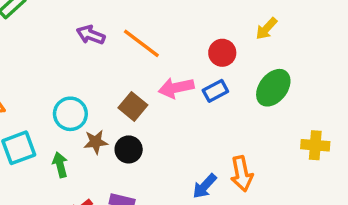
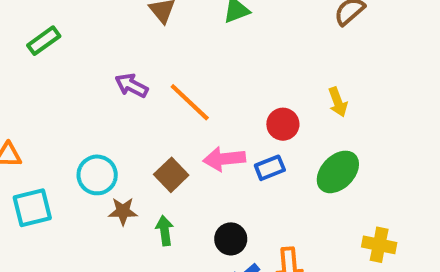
yellow arrow: (266, 29) -> (338, 102), turned -70
black circle: (129, 149) -> (231, 239), moved
green arrow: (60, 165) -> (165, 231), moved

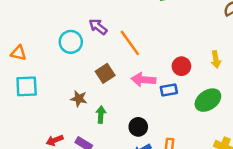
cyan circle: (97, 175) -> (71, 42), moved
brown square: (171, 175) -> (105, 73), moved

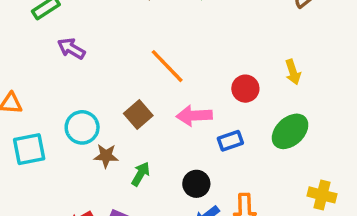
purple arrow: (98, 27) -> (71, 49), moved
cyan circle: (71, 42) -> (82, 127), moved
blue rectangle: (169, 90) -> (230, 141), moved
green arrow: (101, 115) -> (141, 174), turned 35

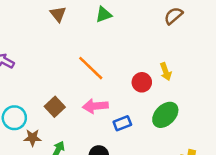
orange line: (167, 66) -> (91, 68), moved
red circle: (245, 89) -> (142, 82), moved

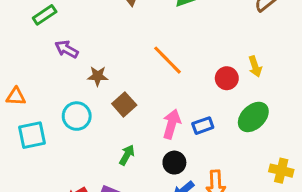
pink arrow: (95, 106) -> (172, 124), moved, turned 110
brown star: (32, 138) -> (98, 76), moved

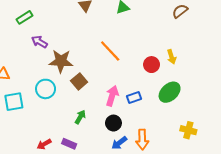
brown star: (98, 76) -> (61, 61), size x1.6

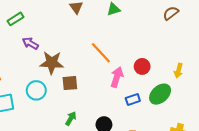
yellow arrow: (172, 57) -> (178, 71), moved, turned 32
brown square: (79, 81) -> (70, 83), turned 35
pink arrow: (112, 96) -> (117, 77), moved
blue rectangle: (134, 97) -> (133, 99), moved

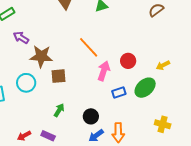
yellow arrow: (178, 71) -> (163, 65), turned 48

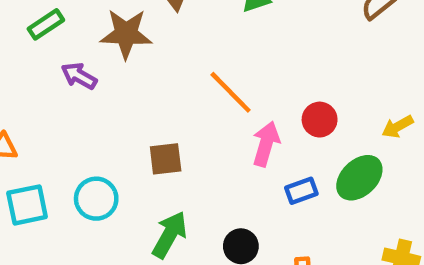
brown star: (41, 56) -> (126, 34), moved
cyan circle: (26, 83) -> (96, 199), moved
green arrow: (59, 110) -> (170, 235), size x1.5

